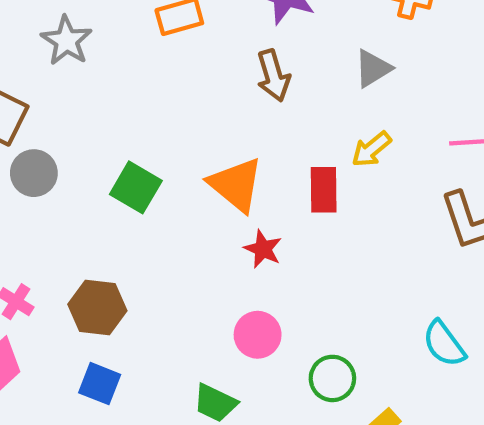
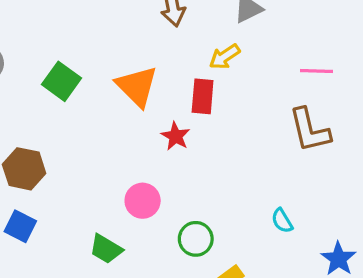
yellow arrow: (371, 149) -> (225, 57), moved
red star: (263, 249) -> (176, 136), moved
cyan semicircle: (444, 344) -> (282, 221), size x0.7

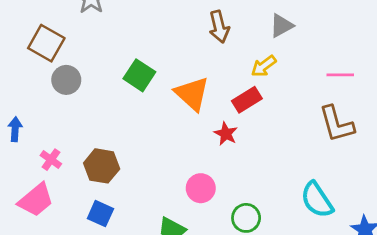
green square: (61, 81) -> (139, 75), moved
red rectangle: (203, 96) -> (247, 100), turned 56
cyan semicircle: (282, 221) -> (317, 200), size x1.8

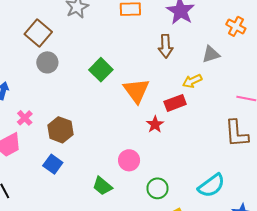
cyan semicircle: (317, 200) -> (211, 186), turned -104

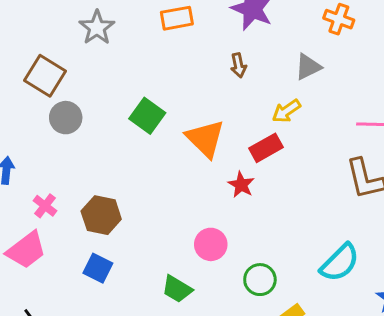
brown arrow: (166, 46) -> (238, 65), size x0.7

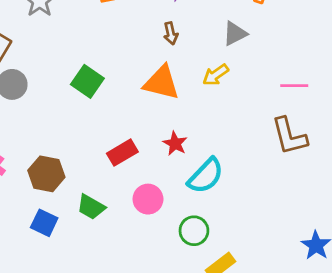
orange triangle: (205, 139) -> (161, 83), moved, turned -30
red rectangle: (266, 148) -> (122, 153), moved
cyan semicircle: (340, 263) -> (206, 176), moved
green trapezoid: (177, 289) -> (91, 207), moved

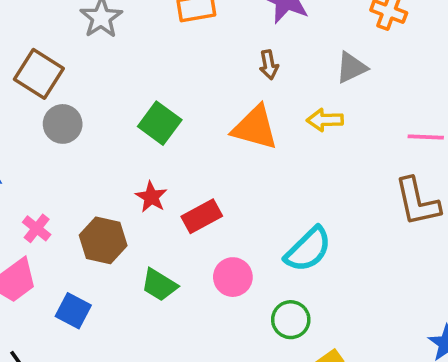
yellow arrow: (216, 75) -> (325, 120), turned 32
red star: (175, 144) -> (151, 197), moved
blue square: (44, 223) -> (73, 311), moved

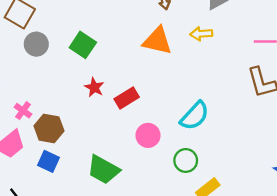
green square: (160, 123) -> (83, 45), moved
brown hexagon: (103, 240) -> (49, 128), moved
green trapezoid: (159, 285) -> (103, 170), moved, size x1.4

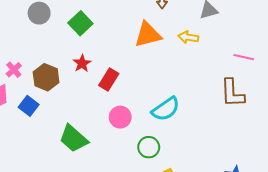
orange triangle: (157, 41) -> (148, 35), turned -40
red rectangle: (127, 98) -> (109, 79), turned -40
brown hexagon: (49, 128) -> (46, 77), moved
blue square: (49, 161) -> (29, 106), moved

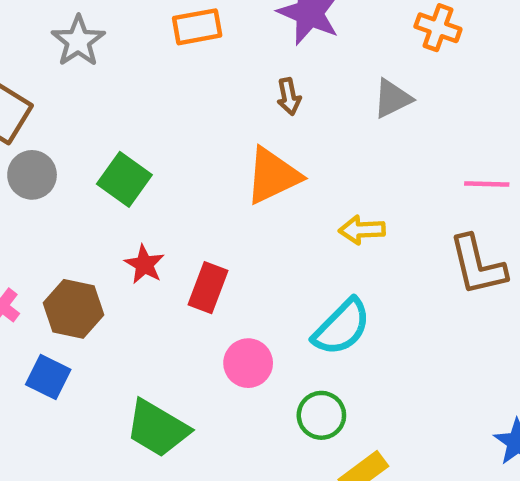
yellow arrow: (188, 37) -> (362, 230), moved

